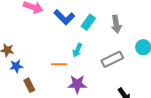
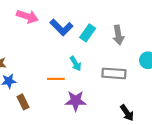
cyan arrow: (77, 50) -> (76, 64), turned -56
gray rectangle: (112, 59) -> (114, 73), turned 30

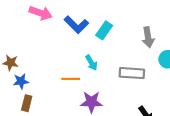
gray arrow: (118, 35) -> (148, 37), moved
brown rectangle: (23, 102) -> (27, 103), moved, turned 40

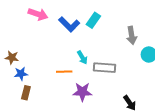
cyan rectangle: (104, 30) -> (93, 20), moved
gray rectangle: (132, 73) -> (104, 68), moved

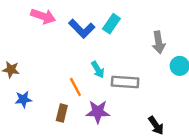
orange line: (64, 72) -> (75, 87), turned 63
blue star: (21, 74) -> (23, 99), moved
brown rectangle: (26, 93) -> (62, 113), moved

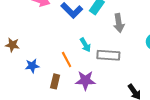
gray arrow: (159, 42) -> (119, 23), moved
blue star: (23, 99) -> (32, 66), moved

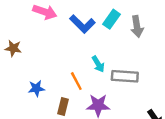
gray arrow: (119, 23) -> (137, 26), moved
brown star: (12, 45) -> (13, 48), moved

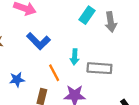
blue L-shape: (82, 24) -> (38, 41), moved
cyan arrow: (98, 64) -> (75, 57), turned 35

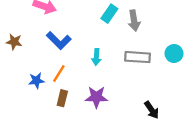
gray rectangle: (99, 68) -> (138, 57), moved
orange line: (54, 73) -> (59, 73), moved, turned 60

